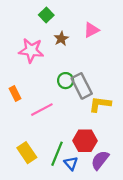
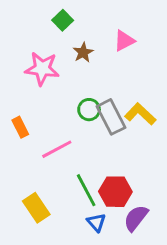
yellow L-shape: (100, 104) -> (140, 114), moved, turned 35
green line: (57, 154) -> (86, 190), moved, turned -50

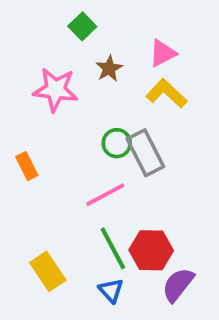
yellow L-shape: (140, 114) -> (166, 93), moved
pink line: (57, 149) -> (105, 195), moved
blue triangle: (96, 222) -> (111, 290), moved

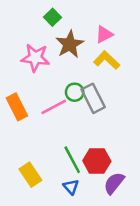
brown star: (109, 69) -> (70, 44), size x1.6
orange rectangle: (27, 166) -> (17, 107), size x1.5
pink line: (105, 195) -> (54, 107), moved

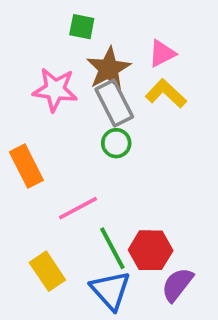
green square: (53, 17) -> (82, 27), turned -35
gray rectangle: (93, 98) -> (114, 103), moved
pink line: (54, 107) -> (78, 208), moved
blue triangle: (71, 187) -> (110, 290), size x1.6

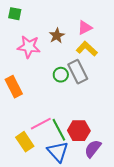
green square: (82, 27) -> (15, 14), moved
brown star: (109, 69) -> (57, 36), size x0.7
gray rectangle: (114, 103) -> (78, 72), moved
pink line: (78, 208) -> (41, 124), moved

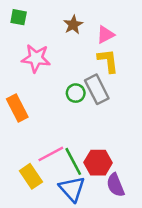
brown star: (57, 36) -> (73, 25), moved
yellow L-shape: (87, 49) -> (108, 61), turned 40
purple semicircle: (93, 149) -> (115, 185), turned -60

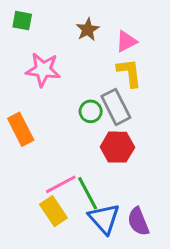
red hexagon: (98, 163) -> (117, 147), moved
yellow rectangle: (31, 176) -> (53, 211), moved
blue triangle: (72, 189) -> (104, 219), moved

